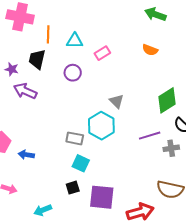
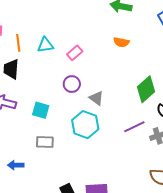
purple circle: (73, 73) -> (72, 84), moved
gray rectangle: (75, 138) -> (45, 142), moved
cyan square: (81, 163) -> (41, 110), moved

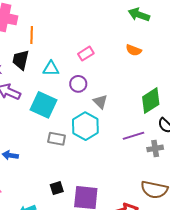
cyan triangle: (45, 45) -> (51, 69), moved
cyan square: (41, 110) -> (44, 105), size x1.5
gray rectangle: (45, 142) -> (57, 139), moved

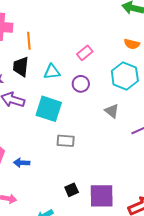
gray triangle: (100, 102) -> (112, 111), moved
cyan hexagon: (85, 126) -> (125, 76), moved

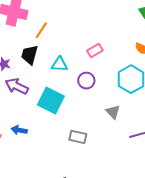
orange line: (29, 41) -> (41, 30), turned 30
gray rectangle: (66, 141) -> (78, 137), moved
blue arrow: (22, 163) -> (19, 130), moved

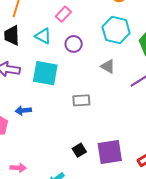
pink rectangle: (95, 50) -> (63, 14), moved
cyan triangle: (59, 64) -> (43, 36), turned 42

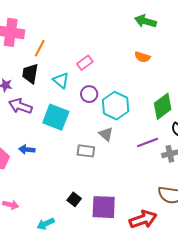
cyan hexagon: (116, 30) -> (116, 106), moved
gray triangle: (108, 66) -> (106, 134), moved
black square: (79, 150) -> (74, 199), turned -32

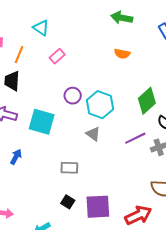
pink rectangle: (85, 63) -> (57, 56), moved
cyan triangle: (61, 80) -> (41, 28), moved
blue arrow: (27, 150) -> (16, 157), turned 119
gray rectangle: (86, 151) -> (69, 168), moved

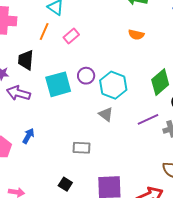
orange line: (19, 55) -> (44, 32), moved
cyan square: (42, 122) -> (58, 84), moved, turned -32
black square: (68, 202) -> (65, 184), moved

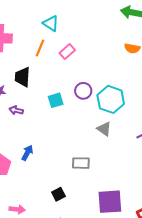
cyan square: (58, 84) -> (56, 100), size x0.6
purple arrow: (18, 93) -> (16, 110), size x0.6
black square: (65, 184) -> (58, 194), moved, turned 32

